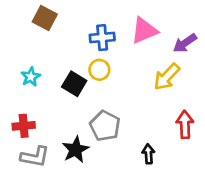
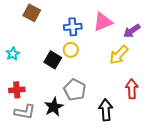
cyan star: (31, 77) -> (13, 54), moved
black arrow: (148, 154) -> (106, 110), size x1.5

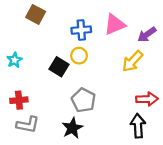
red arrow: (132, 89) -> (147, 99), turned 90
black star: (54, 107) -> (72, 128), moved
black arrow: (106, 110) -> (138, 126), moved

